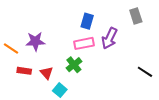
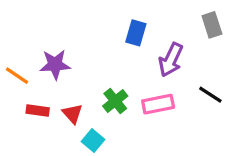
pink rectangle: (84, 43) -> (158, 104), moved
black line: (145, 72) -> (210, 95), moved

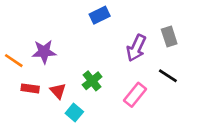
gray rectangle: (212, 25) -> (169, 37), moved
blue rectangle: (136, 33) -> (100, 15), moved, turned 48
pink rectangle: (158, 104) -> (135, 95), moved, turned -40

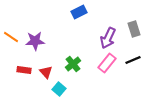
orange line: (14, 61) -> (11, 37), moved
black line: (168, 76) -> (133, 60), turned -56
pink rectangle: (135, 95) -> (107, 63), moved

